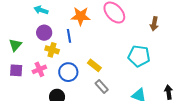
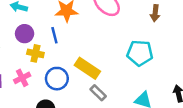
yellow rectangle: (94, 65) -> (87, 68), size x1.5

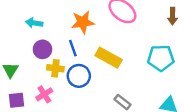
yellow rectangle: (87, 68) -> (109, 58), moved
blue circle: (57, 79) -> (79, 76), moved

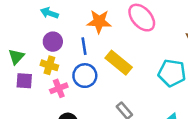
yellow cross: (55, 68) -> (49, 65), moved
pink cross: (44, 94) -> (59, 88), moved
purple square: (17, 100) -> (24, 81), moved

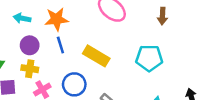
orange star: (99, 22) -> (57, 19), moved
blue circle: (85, 76) -> (74, 84), moved

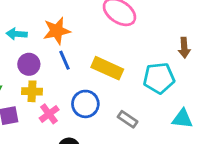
brown arrow: (162, 16) -> (184, 48), moved
cyan pentagon: (149, 58) -> (159, 78), moved

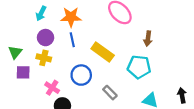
cyan arrow: (17, 34) -> (41, 13), turned -80
brown arrow: (184, 48) -> (148, 39), moved
pink cross: (49, 114) -> (52, 88), moved, turned -32

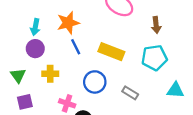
purple circle: (46, 38) -> (35, 49), moved
purple square: (23, 72) -> (25, 102), moved

